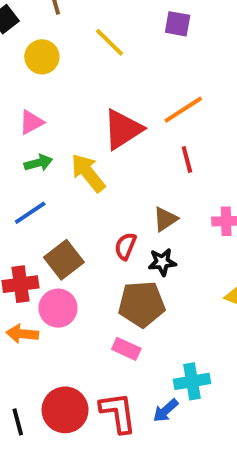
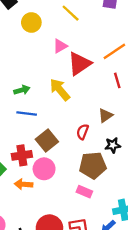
pink triangle: (31, 122) -> (60, 46), moved
green arrow: (38, 163) -> (22, 90), moved
blue line: (30, 213) -> (27, 114), turned 42
black star: (162, 262) -> (113, 145), moved

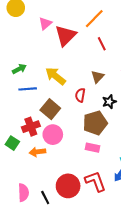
yellow arrow: (60, 90) -> (56, 76), moved

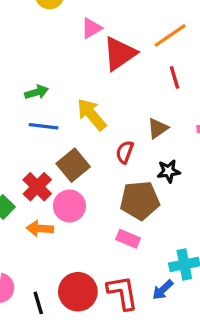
red cross: (31, 127) -> (37, 187), turned -36

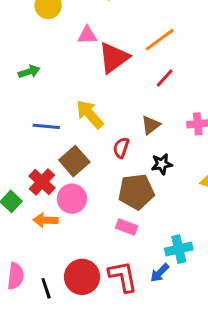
pink triangle: (91, 28) -> (87, 35), turned 30
red line: (174, 77) -> (165, 78), turned 60
green arrow: (37, 92) -> (29, 72), moved

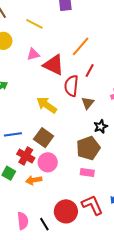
red triangle: (114, 58) -> (54, 65), turned -45
blue line: (46, 126) -> (13, 134), moved
red semicircle: (121, 148) -> (71, 86), moved, size x1.5

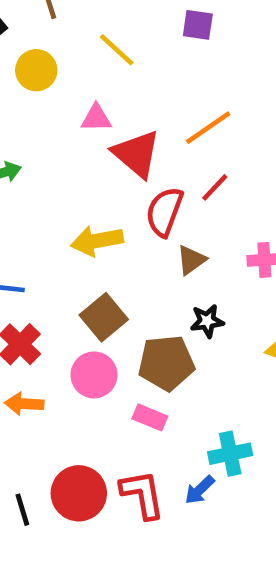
yellow arrow: (47, 105) -> (97, 241), turned -60
brown square: (44, 138) -> (104, 317), moved
pink circle: (48, 162) -> (94, 375), moved

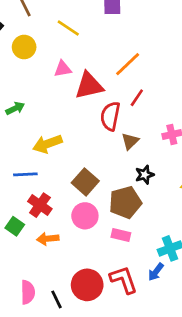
red triangle: (136, 154) -> (89, 86), turned -44
yellow arrow: (97, 241) -> (47, 144), moved

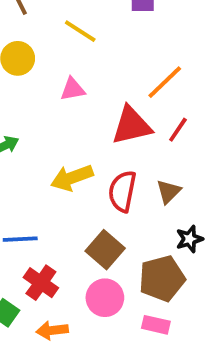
red triangle: (89, 86) -> (132, 126), moved
red semicircle: (110, 116) -> (122, 191), moved
yellow arrow: (47, 144) -> (72, 178), moved

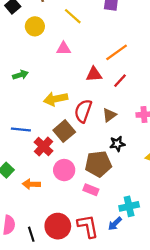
red triangle: (132, 126) -> (94, 74), size x0.7
brown square: (105, 250) -> (64, 131), moved
red cross: (41, 283) -> (43, 147), moved

